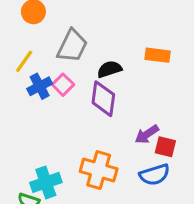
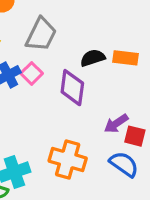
orange rectangle: (158, 55) -> (126, 58), moved
black semicircle: (109, 69) -> (93, 58), moved
blue semicircle: (154, 175) -> (124, 164), turned -128

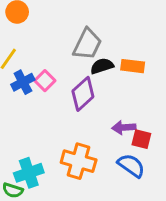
gray trapezoid: (41, 34) -> (87, 44), moved
purple diamond: (72, 88) -> (83, 94), turned 40
purple arrow: (116, 124) -> (124, 127), turned 30

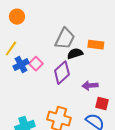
orange rectangle: (133, 66) -> (96, 45), moved
purple arrow: (124, 127) -> (90, 86), moved

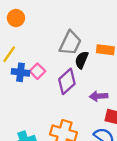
black semicircle: (75, 54) -> (82, 60), turned -49
blue cross: (21, 65) -> (21, 72), turned 35

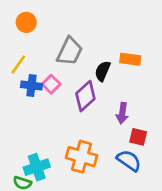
gray trapezoid: (70, 43) -> (70, 51), moved
purple arrow: (99, 96) -> (122, 113), turned -78

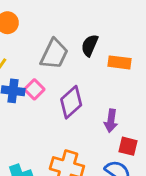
black semicircle: (103, 71) -> (90, 45), moved

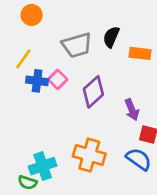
gray trapezoid: (54, 54) -> (77, 45), turned 48
purple arrow: (111, 121) -> (132, 110), turned -30

